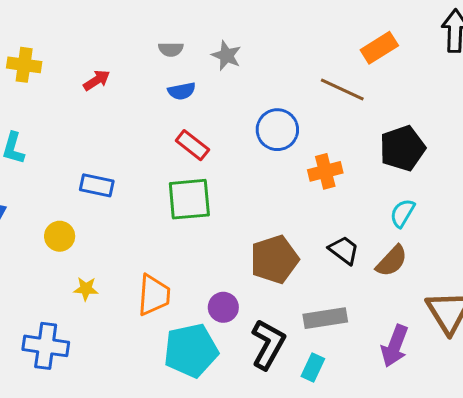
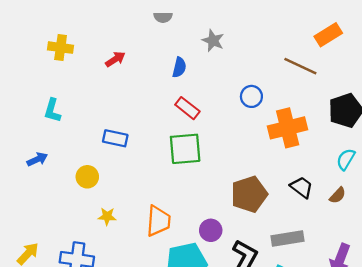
gray semicircle: (171, 49) -> (163, 17), moved
blue semicircle: (182, 91) -> (179, 67), turned -66
blue circle: (277, 130) -> (251, 96), size x0.7
orange cross: (325, 171) -> (288, 128), size x1.5
brown semicircle: (392, 261) -> (338, 195), size x0.7

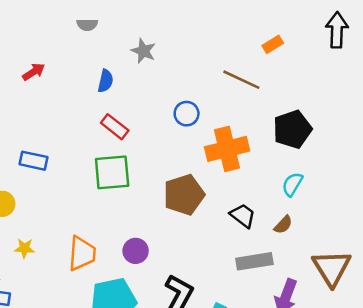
orange rectangle: (328, 35) -> (273, 44), size x0.7
brown pentagon: (249, 194) -> (184, 195), moved
purple circle: (211, 230) -> (136, 251), moved
gray rectangle: (288, 238) -> (254, 261), moved

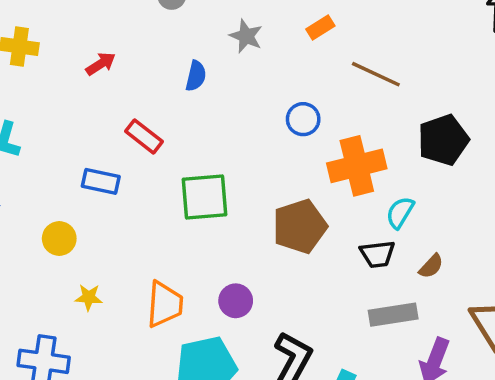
orange rectangle: (273, 44) -> (320, 27), moved
red rectangle: (115, 127) -> (144, 136), moved
cyan semicircle: (292, 184) -> (400, 213), moved
black trapezoid: (243, 216) -> (378, 254), turned 136

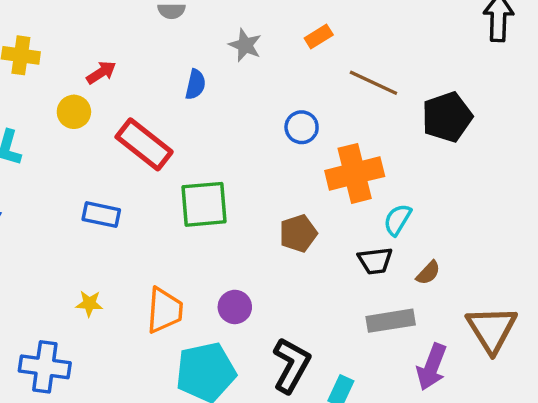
red rectangle: (144, 136) -> (144, 144), size x1.5
black pentagon: (443, 140) -> (447, 117), moved
blue rectangle: (101, 181) -> (101, 215), moved
brown pentagon: (300, 226) -> (298, 233), size x0.7
yellow circle: (59, 239) -> (74, 112), moved

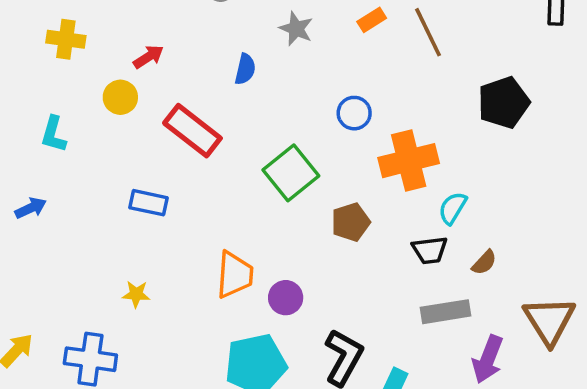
brown line: (373, 83) -> (428, 32), moved, turned 39
green square: (204, 204) -> (291, 173), moved, turned -34
orange trapezoid: (165, 310) -> (235, 275), moved

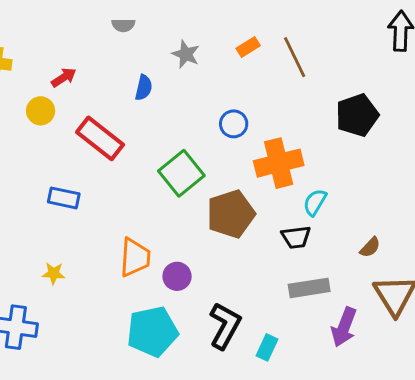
brown pentagon: (351, 222) -> (231, 214), size x1.5
brown semicircle: (484, 262) -> (370, 247), moved

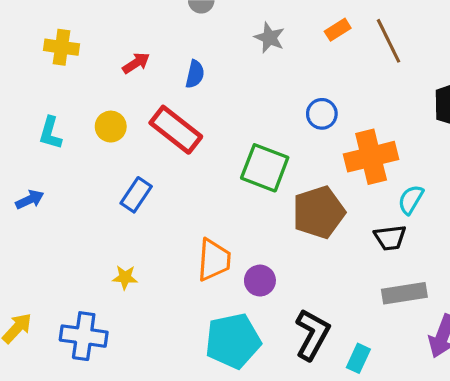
blue semicircle: (144, 88) -> (195, 74), moved
yellow circle: (41, 111) -> (111, 127), moved
green square: (181, 173) -> (265, 168), turned -30
blue rectangle: (64, 198) -> (136, 195), turned -68

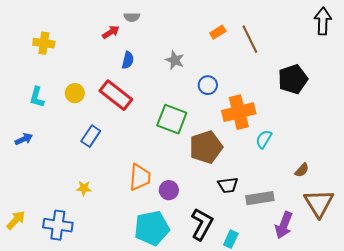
gray star: (269, 38) -> (175, 60), moved
red arrow: (136, 63) -> (111, 32), moved
black trapezoid: (390, 238) -> (228, 185), moved

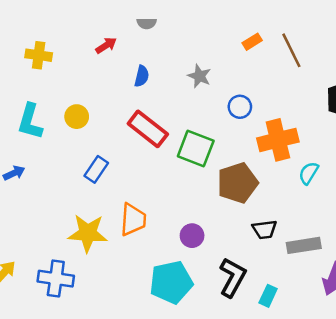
red arrow: (111, 32) -> (106, 45), moved
red rectangle: (116, 95) -> (148, 129), moved
cyan L-shape: (37, 97) -> (30, 121), size x1.4
orange trapezoid: (140, 177) -> (133, 220), moved
yellow star: (84, 188) -> (88, 233), size x2.0

